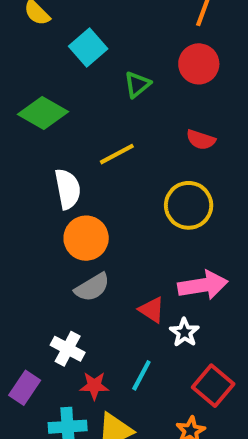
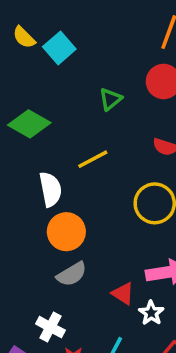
cyan square: (88, 48) -> (59, 48), moved

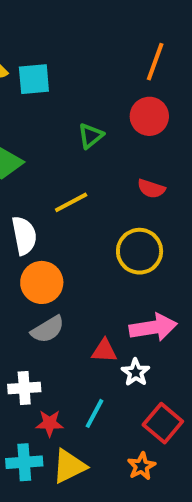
cyan square: (59, 48) -> (34, 79), turned 36
red triangle: (123, 294) -> (104, 351), turned -30
white cross: (50, 327) -> (24, 388), turned -32

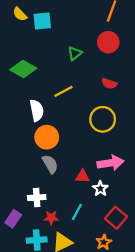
gray semicircle: (48, 329) -> (50, 164), turned -90

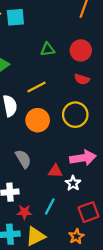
red circle: (108, 42) -> (81, 50), moved
green triangle: (75, 53) -> (48, 49), turned 32
orange circle: (47, 137) -> (38, 120), moved
red square: (116, 218) -> (89, 212), turned 30

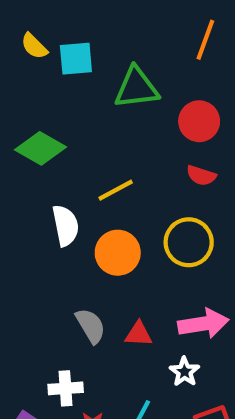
green triangle: (48, 49) -> (136, 88), moved, size x1.6
red triangle: (55, 171) -> (139, 334), moved

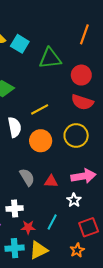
cyan square: (76, 59) -> (20, 44), turned 36
red semicircle: (201, 175) -> (82, 102), size x1.5

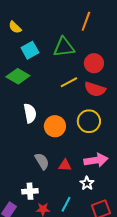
orange line: (84, 34) -> (86, 21), moved
cyan square: (20, 44) -> (30, 50), moved, turned 30
yellow line: (40, 109) -> (69, 82), moved

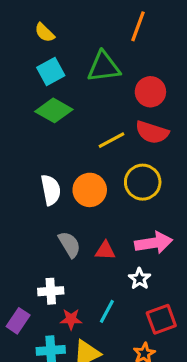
yellow semicircle: (15, 27) -> (45, 33), moved
green diamond: (18, 76) -> (54, 110), moved
yellow line: (69, 82) -> (112, 140), moved
white semicircle: (30, 113) -> (51, 190), moved

